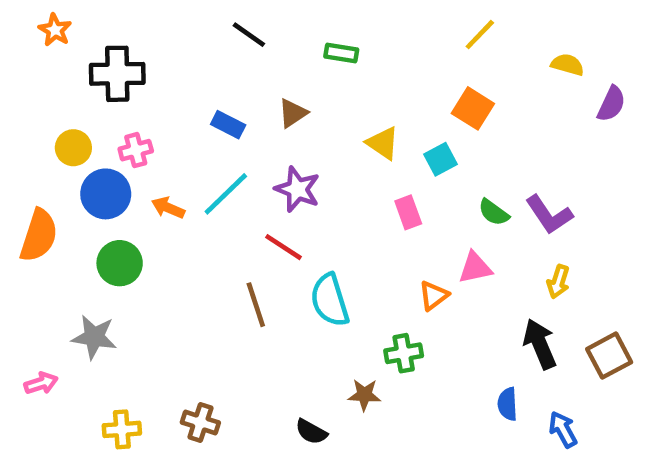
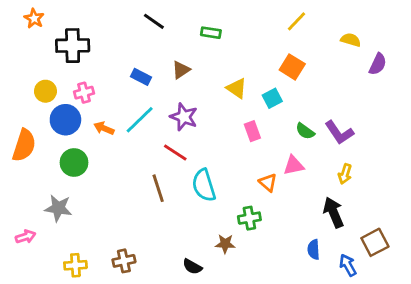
orange triangle: (434, 296) -> (268, 182), turned -42
brown square: (609, 356) -> (375, 242), moved
brown cross: (200, 423) -> (124, 261), turned -30

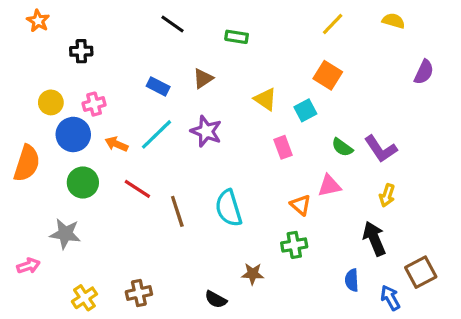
yellow semicircle: (351, 40) -> (393, 21), moved
black cross: (73, 46) -> (81, 51), size x0.6
red line: (175, 153) -> (137, 189), moved
green cross: (249, 218) -> (294, 245), moved
yellow cross: (75, 265) -> (84, 298), turned -30

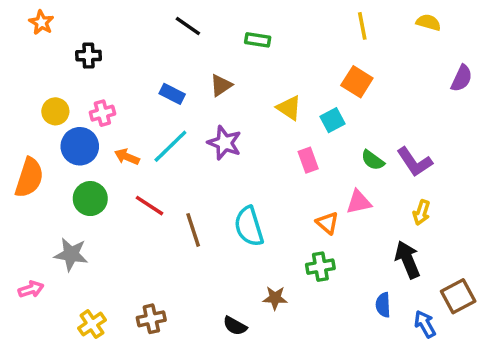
yellow line: (333, 24) -> (362, 26), turned -55

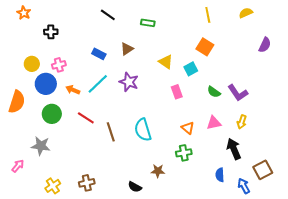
yellow semicircle: (428, 22) -> (246, 13), turned -40
pink triangle: (359, 202) -> (214, 123), moved
pink arrow: (31, 289) -> (18, 166), turned -32

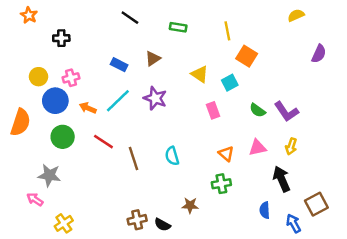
yellow line: (208, 15) -> (227, 31), moved
cyan semicircle: (143, 130) -> (172, 156), size x0.7
pink arrow: (18, 166) -> (35, 199), moved, turned -96
brown cross: (87, 183) -> (137, 220), moved

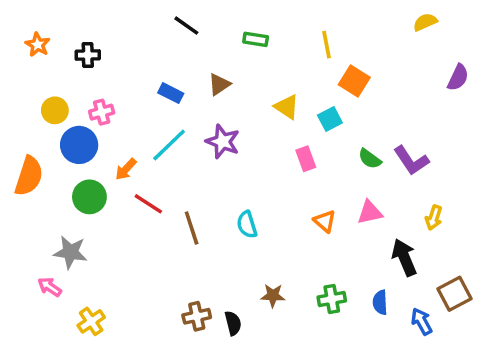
orange star: (29, 15) -> (38, 45), moved
orange arrow: (88, 108) -> (126, 169), moved, turned -70
yellow arrow: (291, 146) -> (434, 218), moved
green cross: (221, 184) -> (332, 299), moved
black semicircle: (162, 225) -> (233, 323), turned -133

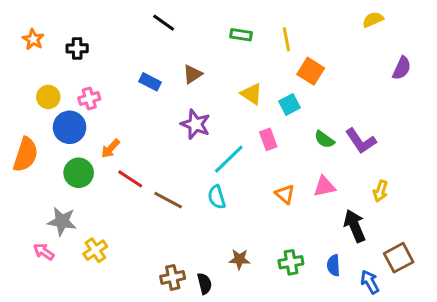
green rectangle: (256, 39) -> (241, 35), moved
cyan line: (169, 145) -> (229, 159), moved
brown line: (192, 228) -> (168, 200), turned -44
yellow cross: (91, 321) -> (95, 250), moved

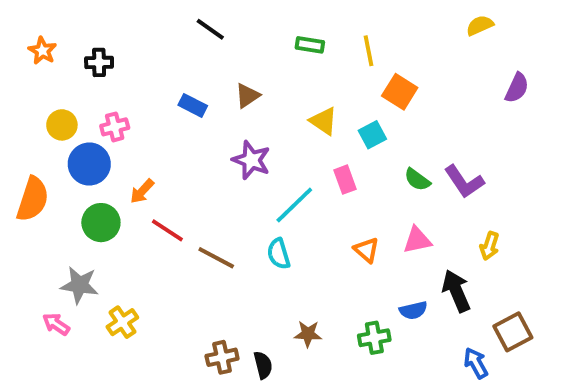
blue semicircle: (333, 265) -> (413, 310), moved, turned -100

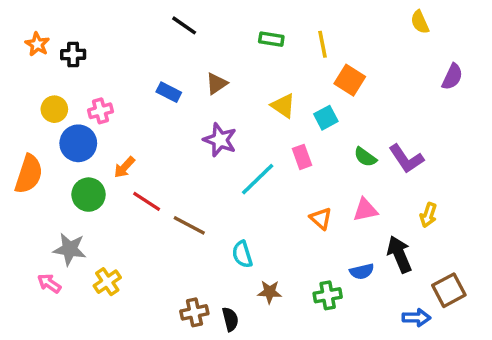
yellow semicircle: (480, 25) -> (420, 22), turned -90
black cross: (99, 62) -> (73, 54), moved
cyan semicircle: (279, 254) -> (242, 254), moved
blue arrow: (476, 363) -> (416, 318), turned 120

